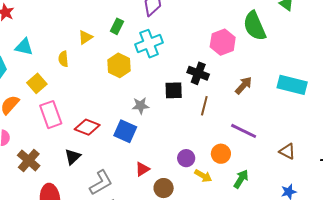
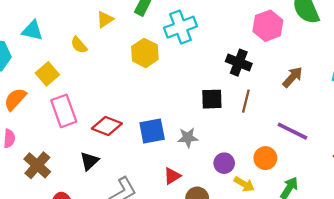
yellow semicircle: (63, 59) -> (79, 45), turned -35
black square: (174, 90) -> (212, 99), moved
gray star: (141, 106) -> (188, 138), moved
blue square: (125, 131) -> (152, 131), turned -35

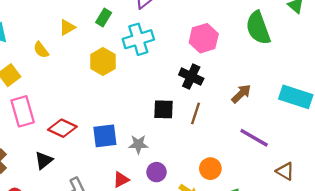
pink hexagon: (268, 26) -> (204, 38), moved
purple line: (292, 131) -> (254, 138), moved
purple circle: (224, 163) -> (156, 172), moved

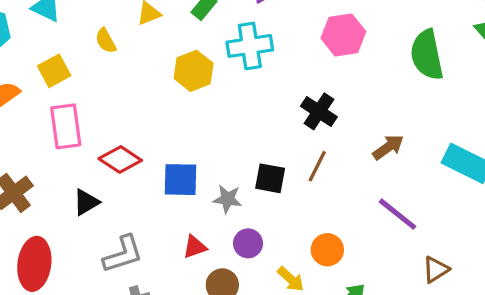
pink hexagon: (204, 38) -> (343, 35), moved
black square: (164, 109) -> (270, 178), moved
brown triangle: (285, 171) -> (436, 269), turned 48

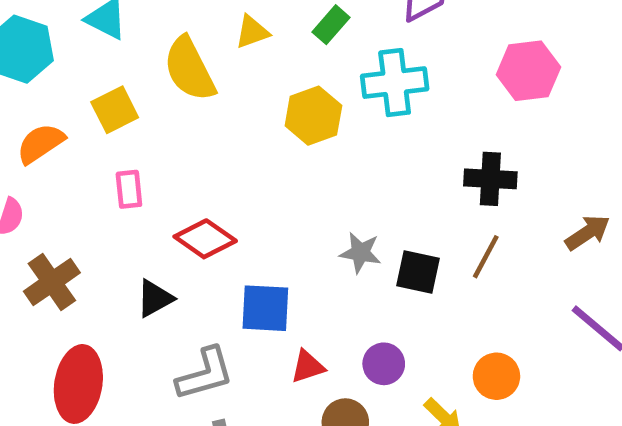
yellow semicircle: (106, 41) -> (189, 69), size x1.8
black cross: (319, 111) -> (490, 179), turned -32
pink rectangle: (66, 126) -> (129, 189), size x0.6
blue square: (180, 180) -> (265, 308), moved
gray star: (227, 199) -> (360, 253), moved

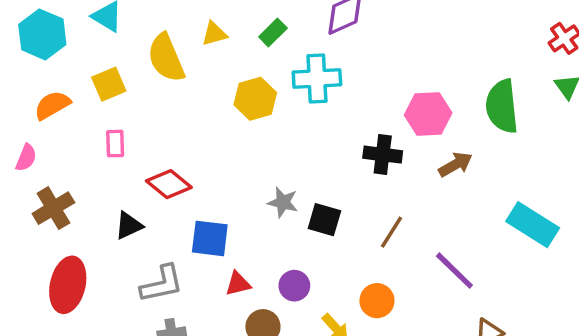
pink hexagon: (528, 71) -> (428, 114), moved
brown arrow: (588, 233) -> (455, 164), moved
brown line: (486, 257) -> (391, 232), moved

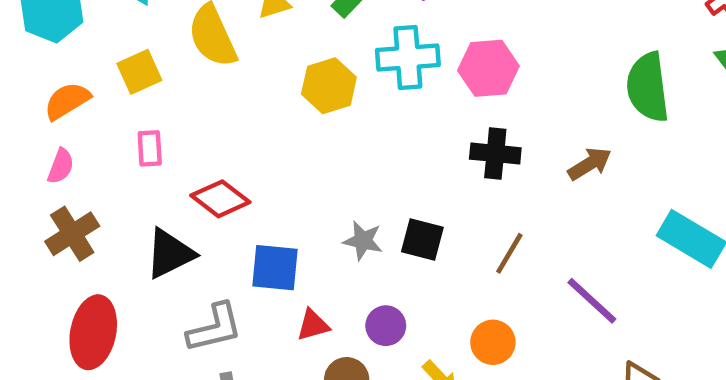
pink hexagon: (428, 114) -> (488, 68), moved
pink semicircle: (26, 158) -> (61, 166), moved
gray star: (283, 202) -> (363, 241), moved
black triangle: (129, 225) -> (170, 254), size x1.4

